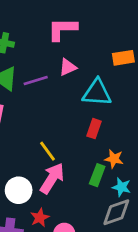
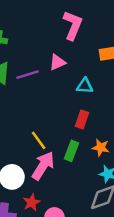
pink L-shape: (62, 29) -> (73, 25), moved, turned 112
cyan triangle: (97, 93) -> (85, 86), size x0.6
green rectangle: (97, 175) -> (71, 151), moved

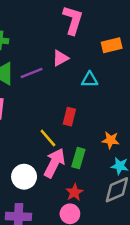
red rectangle: (82, 119) -> (69, 117), moved
green rectangle: (71, 151) -> (78, 158), moved
red star: (32, 202) -> (74, 192), moved

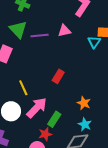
cyan triangle: (90, 80) -> (94, 42), moved, turned 48
yellow line: (48, 138) -> (23, 88), moved
green rectangle: (78, 158) -> (54, 119), moved

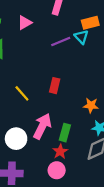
pink triangle: (64, 31) -> (25, 23), moved
purple line: (40, 35) -> (61, 41), moved
yellow line: (23, 88) -> (22, 93), moved

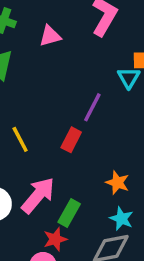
purple line: (61, 41) -> (92, 107), moved, turned -54

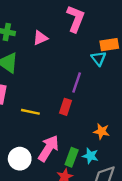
yellow line: (20, 139) -> (30, 112), turned -42
cyan star: (122, 219) -> (90, 156), moved

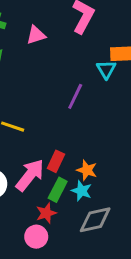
red rectangle: (65, 107) -> (56, 161), moved
orange star: (102, 131) -> (87, 170), moved

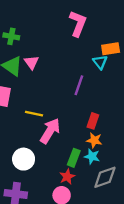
pink triangle: (36, 35) -> (31, 62), moved, turned -42
red rectangle: (56, 161) -> (93, 121), moved
pink arrow: (30, 175) -> (50, 131), moved

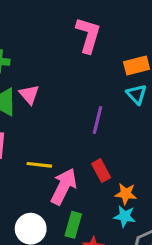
cyan triangle: (100, 62) -> (136, 94), moved
red rectangle: (93, 121) -> (101, 171), moved, turned -42
green rectangle: (74, 158) -> (73, 225), moved

